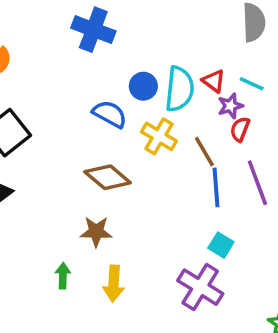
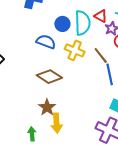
brown star: (96, 232) -> (47, 107), turned -30
yellow arrow: (114, 284) -> (57, 123), moved

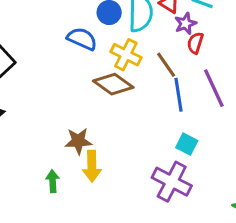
brown diamond: (49, 77) -> (113, 84), moved
brown star: (47, 107) -> (78, 141), turned 30

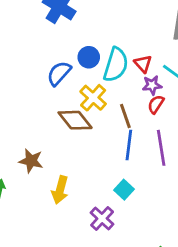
blue semicircle: (82, 39) -> (59, 73), turned -88
yellow arrow: (92, 166) -> (60, 190), moved
purple cross: (172, 182) -> (102, 218), size x0.7

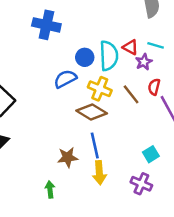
blue semicircle: (59, 73) -> (65, 79), turned 40
red semicircle: (156, 104) -> (154, 87), moved
blue line: (129, 145) -> (95, 145), moved
cyan square: (124, 190) -> (151, 154), turned 35

